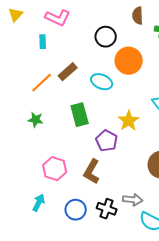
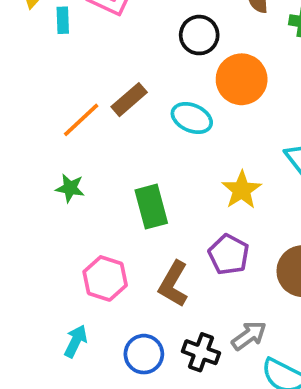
cyan rectangle: (43, 42) -> (63, 20), moved
green rectangle: (80, 115) -> (151, 207), moved
purple pentagon: (107, 141) -> (229, 254), moved
gray arrow: (133, 200) -> (249, 336), turned -42

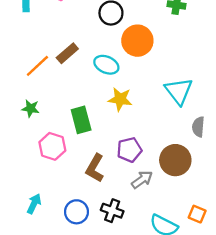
yellow star: (242, 190) -> (120, 99), moved, turned -30
purple pentagon: (229, 254) -> (129, 150), turned 30
pink hexagon: (105, 278) -> (52, 146), moved
gray arrow: (249, 336) -> (142, 180), moved

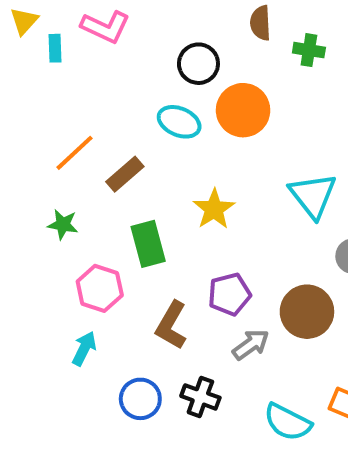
brown rectangle: (67, 53) -> (125, 174), moved
cyan ellipse: (106, 65) -> (179, 122), moved
yellow star: (120, 99) -> (214, 209), turned 30
cyan arrow: (34, 204) -> (84, 348), moved

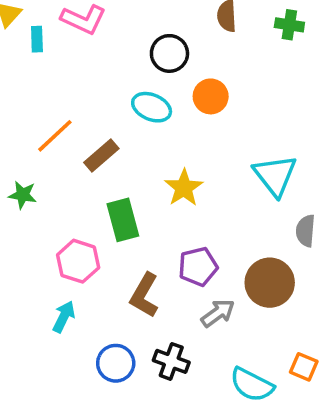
green cross: (309, 50) -> (289, 25), moved
orange circle: (243, 110) -> (211, 96), size x0.7
green star: (63, 224) -> (23, 195), moved

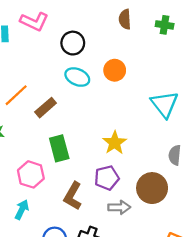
black circle: (169, 53) -> (73, 43), moved
cyan triangle: (275, 175) -> (165, 104), moved
yellow star: (184, 188) -> (115, 143), moved
gray arrow: (218, 313) -> (119, 207), turned 35

